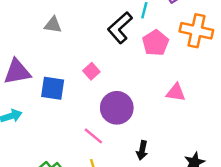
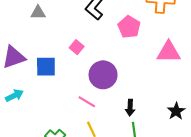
pink pentagon: (155, 43) -> (129, 27), moved
pink triangle: (176, 92) -> (169, 52), moved, size x1.4

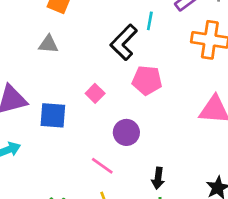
pink pentagon: (129, 27) -> (147, 80), moved, turned -30
purple circle: (103, 75) -> (126, 132), size x0.7

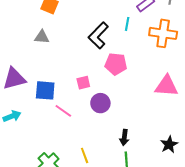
cyan line: (150, 21) -> (127, 24), moved
pink square: (95, 93) -> (83, 83), moved, turned 32
pink line: (102, 166) -> (63, 111), moved

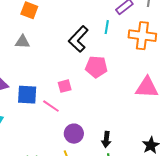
purple circle: (100, 103) -> (74, 134), moved
pink line: (63, 111) -> (51, 106), moved

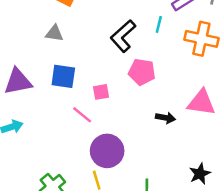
blue square: (27, 95) -> (63, 76), moved
purple circle: (74, 134) -> (107, 151), size x1.4
black arrow: (106, 139) -> (165, 118), moved, turned -91

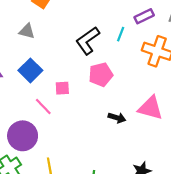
pink pentagon: (142, 72) -> (101, 75), turned -30
blue square: (63, 76) -> (30, 70), turned 30
purple circle: (107, 151) -> (23, 136), moved

